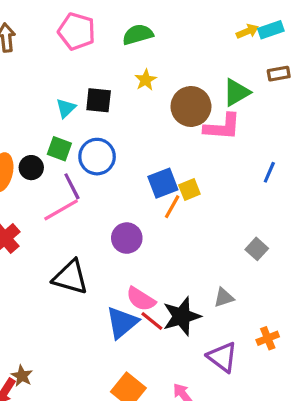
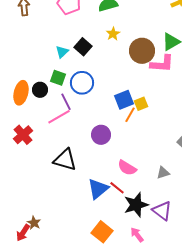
black square: (99, 100) -> (83, 47), turned 36
pink semicircle: (141, 299) -> (127, 168), moved
black star: (182, 316) -> (136, 205), moved

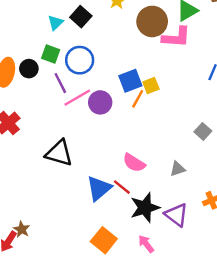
pink line: (59, 117) -> (77, 98), moved
purple circle: (101, 135) -> (100, 102), moved

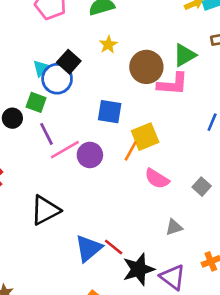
blue circle: (80, 60) -> (57, 79), moved
blue square: (130, 81) -> (110, 112), moved, turned 30
yellow square: (151, 86) -> (145, 137), size x1.5
black triangle: (59, 153) -> (45, 210), turned -44
pink semicircle: (134, 163) -> (157, 179), moved

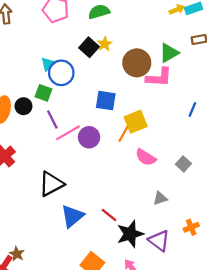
black square: (69, 62) -> (89, 47), moved
blue triangle: (89, 248) -> (72, 216), moved

